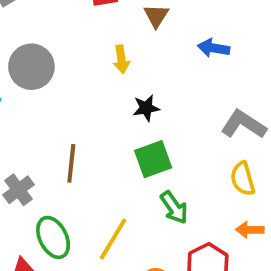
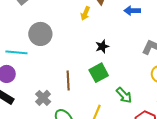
yellow arrow: (121, 59) -> (85, 13), moved, turned 40
green square: (153, 159) -> (99, 73), moved

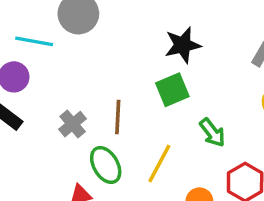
black star: (102, 46) -> (183, 45), size x1.5
brown line: (68, 80) -> (118, 117), moved

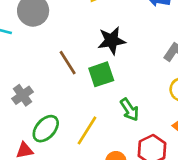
brown line: (118, 117) -> (68, 63), moved, turned -40
green ellipse: (106, 165) -> (46, 129), turned 68

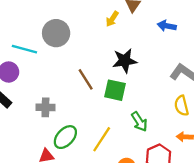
green square: (101, 74) -> (115, 90), turned 30
gray cross: (23, 95) -> (45, 107), turned 36

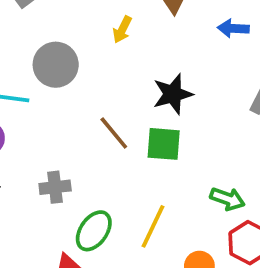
yellow arrow: (112, 19) -> (122, 30), moved
green arrow: (139, 122) -> (227, 199), moved, turned -30

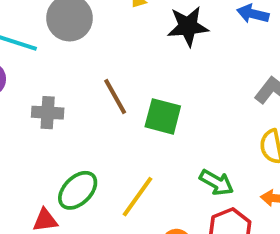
black star: (173, 94) -> (188, 26), moved
gray cross: (55, 187) -> (48, 113), moved

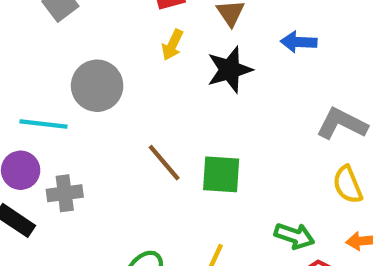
gray cross: (48, 113) -> (65, 193), moved

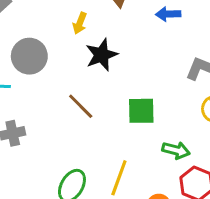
black star: (230, 70) -> (102, 55), moved
green square: (221, 174) -> (141, 111), moved

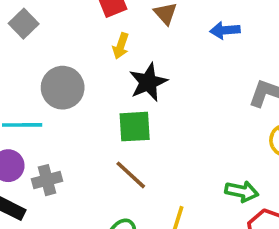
brown line: (81, 106) -> (131, 175), moved
green square: (141, 111) -> (135, 127), moved

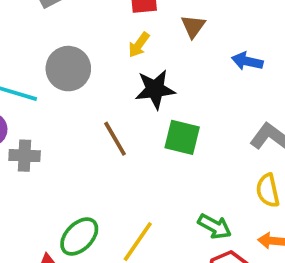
green square: (135, 127) -> (182, 137), moved
brown line: (131, 175) -> (115, 139), moved

